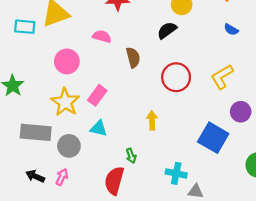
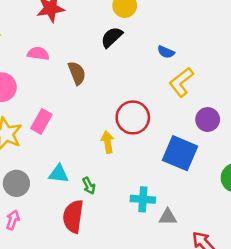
blue semicircle: (231, 30) -> (166, 52), moved
red circle: (176, 77) -> (133, 117), moved
cyan triangle: (99, 128) -> (59, 174), moved

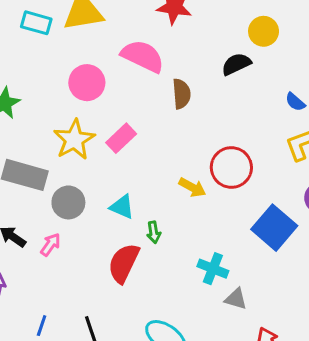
pink semicircle: (38, 54) -> (143, 56), size x1.6
yellow arrow: (108, 142) -> (192, 187), turned 110

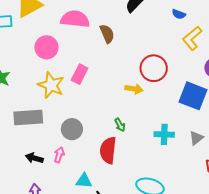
gray circle: (68, 202) -> (72, 129), moved
cyan triangle: (122, 207) -> (84, 181), moved
gray triangle: (236, 299) -> (196, 138), moved, turned -35

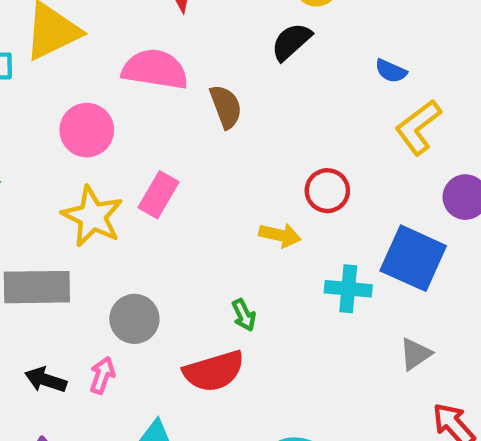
red circle: (154, 68) -> (327, 191), size x0.7
cyan cross: (164, 134) -> (348, 289), moved
red semicircle: (108, 150) -> (214, 371), turned -116

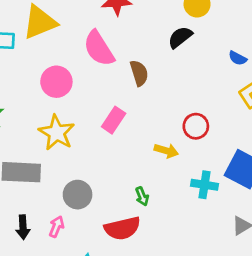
pink semicircle: (155, 69) -> (99, 48), turned -135
pink rectangle: (159, 195) -> (114, 120), moved
black arrow: (46, 380) -> (23, 227), turned -115

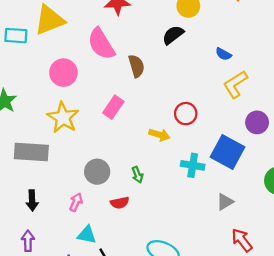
gray circle: (78, 195) -> (97, 172), moved
pink arrow: (56, 227) -> (76, 202), moved
red semicircle: (122, 228) -> (120, 203), size x0.6

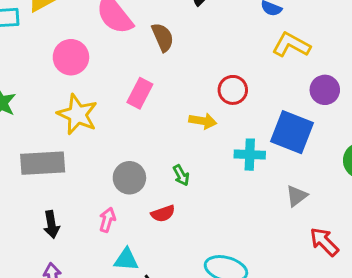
yellow L-shape: (235, 84) -> (291, 45), turned 68

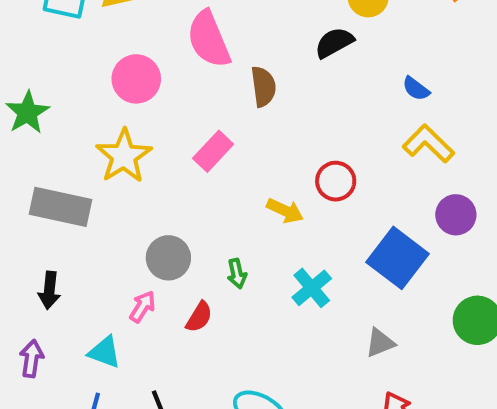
cyan cross: (250, 155) -> (312, 288), moved, turned 32
red semicircle: (163, 214) -> (199, 317), turned -55
pink arrow: (107, 220) -> (142, 307), moved
cyan triangle: (126, 260) -> (105, 352), moved

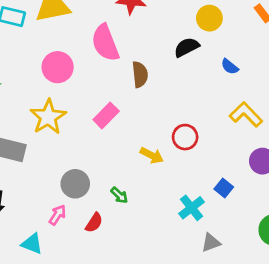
blue semicircle: (416, 89) -> (230, 67), moved
blue square: (398, 258) -> (224, 188), size x0.5
green arrow: (237, 274) -> (119, 195), turned -36
cyan cross: (312, 288) -> (192, 208), moved

